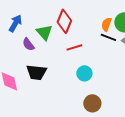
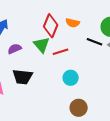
orange semicircle: (106, 24) -> (73, 23), moved, turned -96
green triangle: (44, 32) -> (42, 45), moved
purple semicircle: (28, 44) -> (15, 49), turned 104

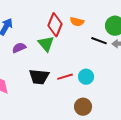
red line: (61, 52) -> (65, 77), moved
black trapezoid: (23, 77) -> (39, 77), moved
cyan circle: (71, 78) -> (86, 77), moved

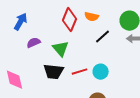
black line: (99, 41) -> (103, 37), moved, turned -63
green triangle: (46, 44) -> (61, 49), moved

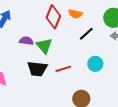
purple semicircle: (34, 43) -> (26, 41), moved, turned 32
cyan circle: (101, 72) -> (95, 64), moved

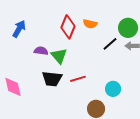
black line: (86, 34) -> (110, 44), moved
cyan circle: (95, 64) -> (113, 89), moved

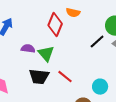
orange semicircle: (90, 24) -> (73, 13), moved
red line: (78, 79) -> (65, 77), turned 56

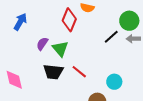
purple semicircle: (28, 49) -> (42, 44), turned -64

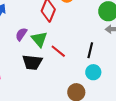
black line: (111, 37) -> (90, 50), moved, turned -35
red line: (79, 72) -> (58, 51), moved

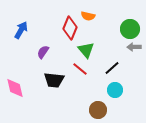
green triangle: (39, 39) -> (86, 50), moved
black line: (90, 50) -> (112, 68), turned 35

